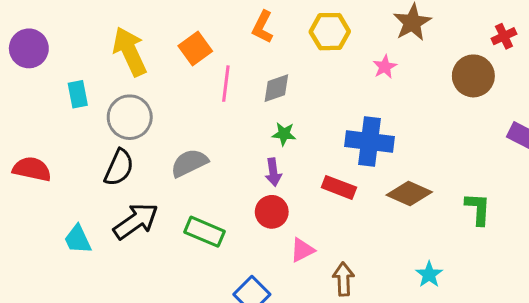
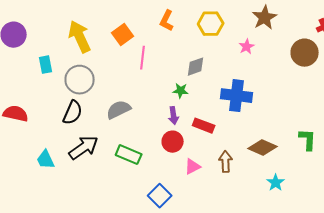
gray diamond: (276, 88) -> (196, 67), moved
red rectangle: (339, 187) -> (204, 126), moved
brown diamond: (409, 194) -> (263, 148), moved
brown arrow: (344, 279) -> (226, 162), moved

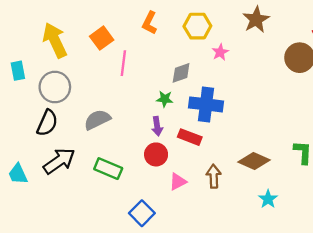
pink star: (247, 47) -> (220, 52), moved
blue cross: (237, 96) -> (206, 104), moved

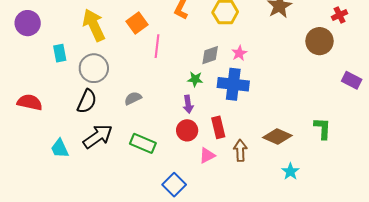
pink star: (220, 52) -> (239, 53), moved
gray semicircle: (97, 120) -> (133, 98), size x0.7
red rectangle: (190, 137) -> (218, 127), moved, turned 55

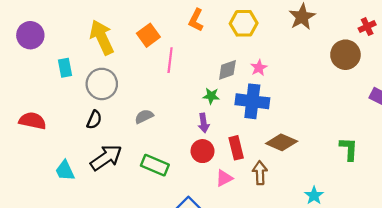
black semicircle: (87, 101) -> (94, 120), size x0.7
brown diamond: (277, 136) -> (282, 142), moved

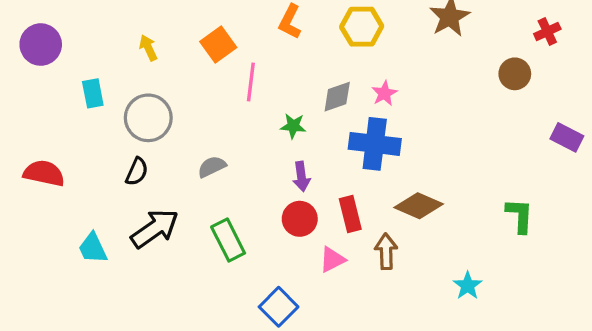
yellow arrow: (102, 37) -> (148, 48), size x0.5
brown circle: (345, 55) -> (515, 74), size x0.7
green star: (211, 96) -> (293, 126), moved
green rectangle: (155, 165) -> (228, 240), turned 40

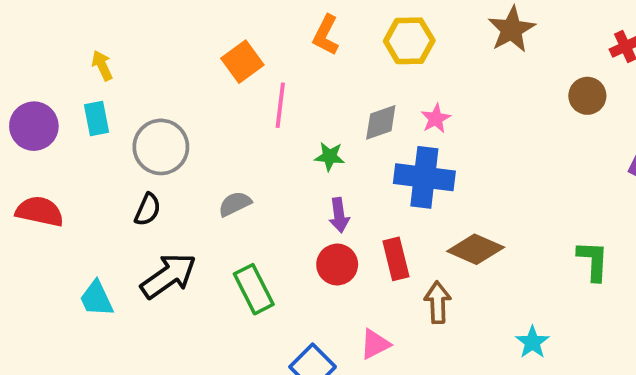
purple circle: (41, 45) -> (34, 126), moved
yellow arrow: (148, 48) -> (102, 65), moved
pink triangle: (332, 260) -> (375, 344), moved

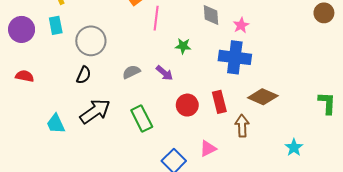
gray diamond: (381, 122) -> (211, 15), moved, turned -75
red semicircle: (40, 211) -> (25, 76), size x0.7
purple arrow: (339, 215) -> (164, 73), moved, turned -42

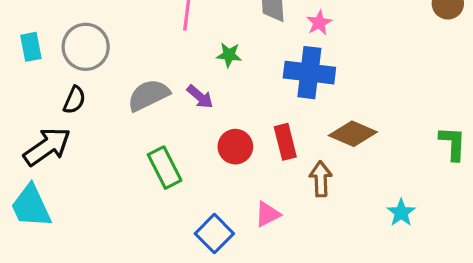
cyan rectangle: (56, 25) -> (31, 47), moved
gray semicircle: (131, 72) -> (148, 95), size x1.5
black arrow: (95, 111) -> (47, 147), moved
cyan trapezoid: (56, 124) -> (31, 206), moved, size x1.4

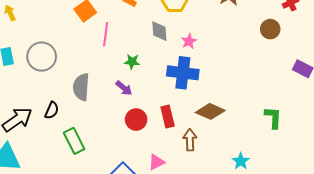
gray semicircle: (148, 95) -> (81, 87), turned -60
purple arrow: (200, 97) -> (124, 88), moved
black semicircle: (74, 100) -> (52, 110), moved
green rectangle: (165, 168) -> (74, 141), moved

